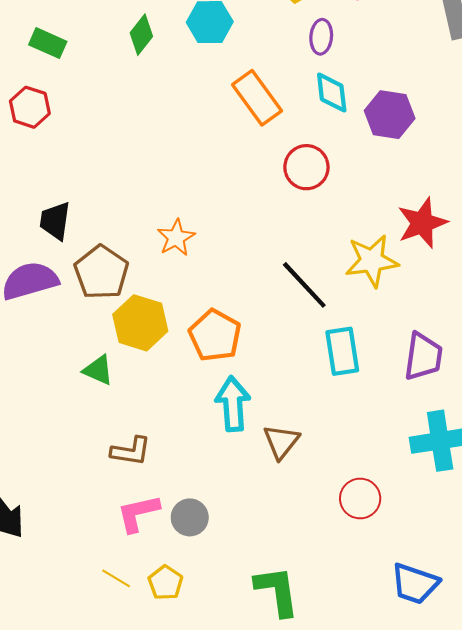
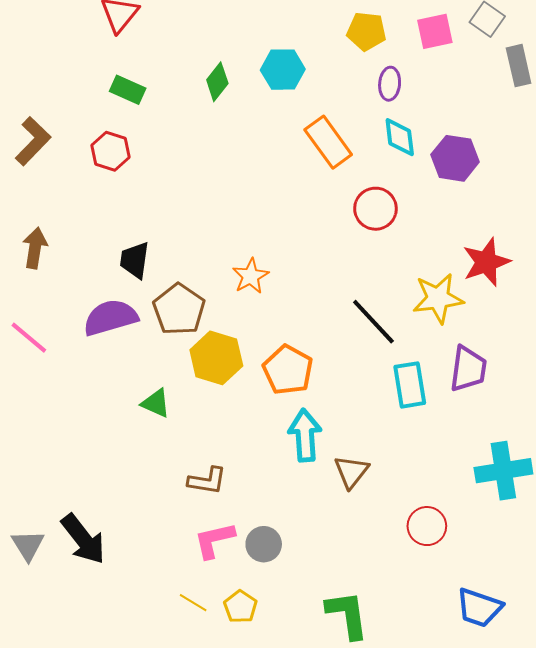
purple trapezoid: (423, 356) -> (468, 369), moved
green triangle: (98, 370) -> (156, 403), moved

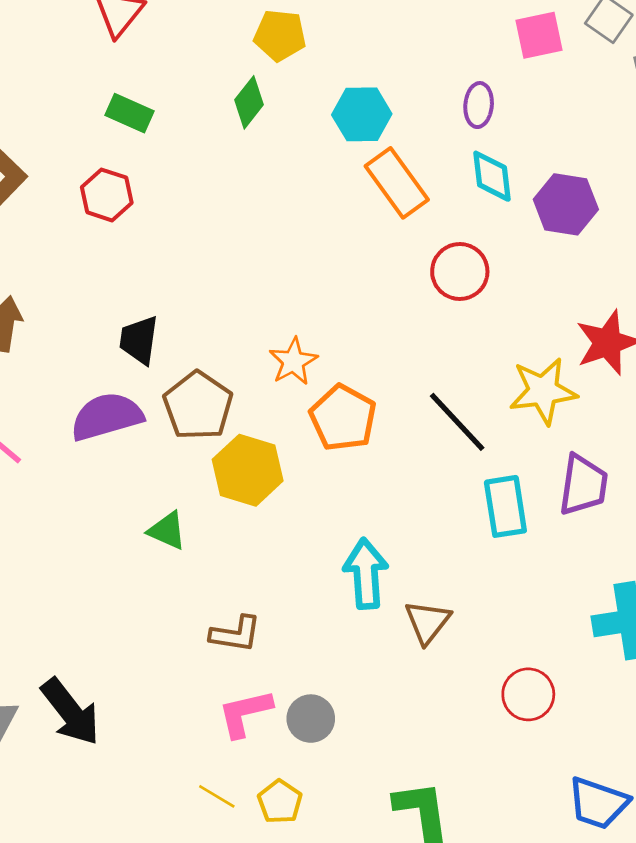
yellow pentagon: (366, 31) -> (280, 35), moved
cyan hexagon: (283, 70) -> (362, 114), moved
orange pentagon: (288, 370) -> (343, 418), moved

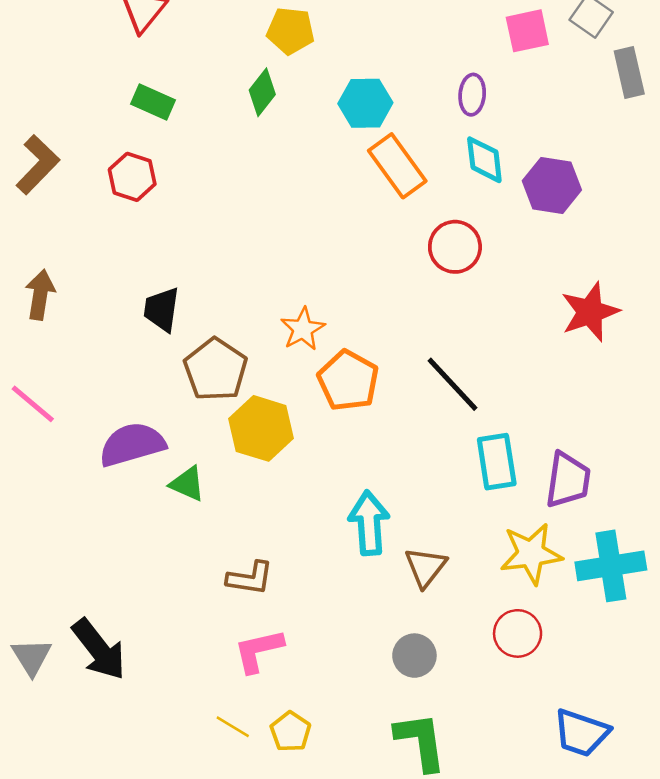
yellow star: (543, 391) -> (531, 554), moved
purple semicircle: (107, 416) -> (132, 444), moved
purple trapezoid: (583, 485) -> (568, 480), moved
gray circle: (311, 719) -> (414, 656), moved

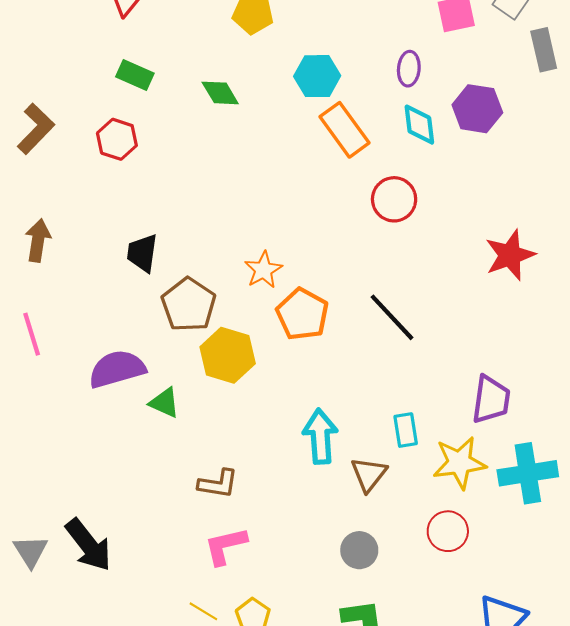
green diamond: (262, 92) -> (220, 93), moved, turned -69
purple hexagon: (552, 185) -> (477, 109), moved
pink line: (33, 404) -> (32, 334), turned 33
cyan rectangle: (497, 462) -> (406, 430), moved, size x0.7

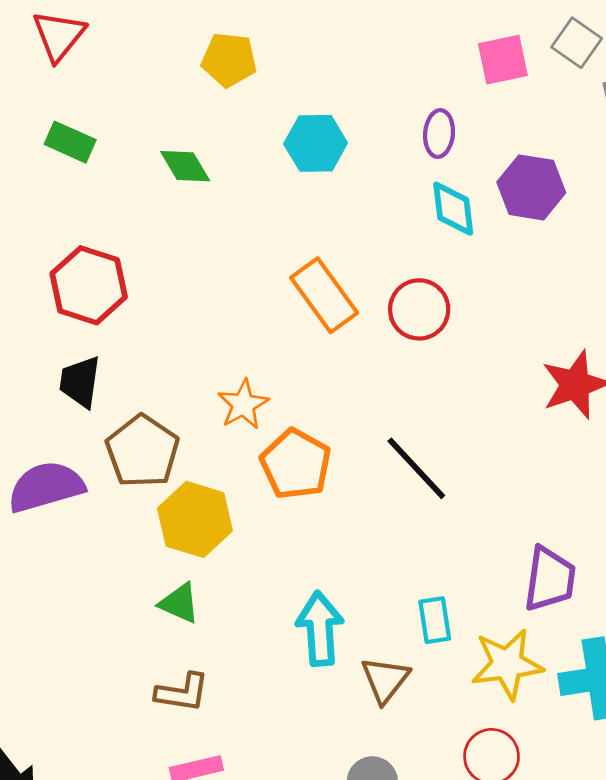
orange rectangle: (345, 130) -> (324, 295), moved
red hexagon: (117, 139) -> (89, 285), moved, size x1.4
purple semicircle: (117, 369) -> (46, 487), moved
green triangle: (164, 403) -> (179, 603), moved

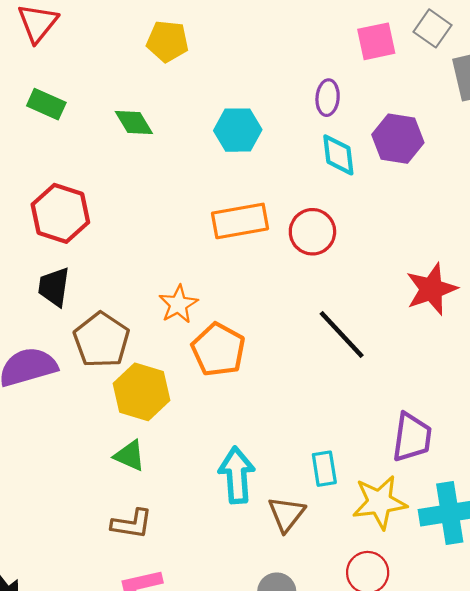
cyan hexagon: (316, 143) -> (238, 130), moved
orange rectangle: (324, 295) -> (240, 221), turned -64
black line: (416, 468) -> (342, 335), moved

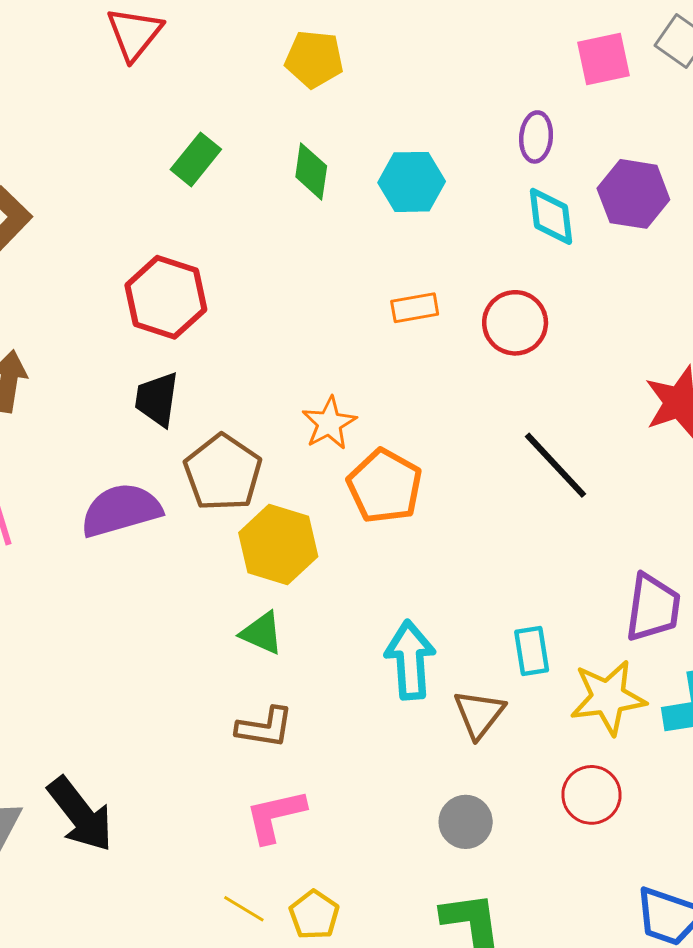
green rectangle: (46, 104) -> (196, 159), moved, turned -75
green diamond: (134, 122) -> (311, 171), moved, turned 39
orange rectangle: (240, 221) -> (415, 308), size x0.6

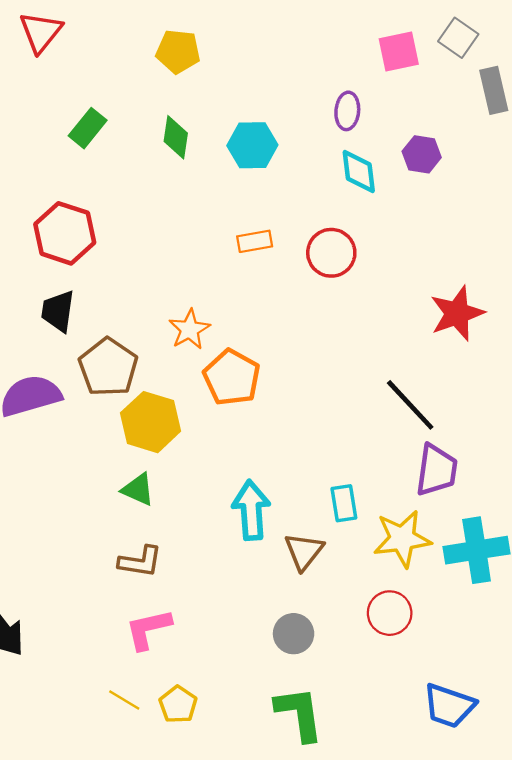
purple hexagon: (633, 194) -> (422, 154), size x0.7
black line: (556, 465) -> (410, 405), moved

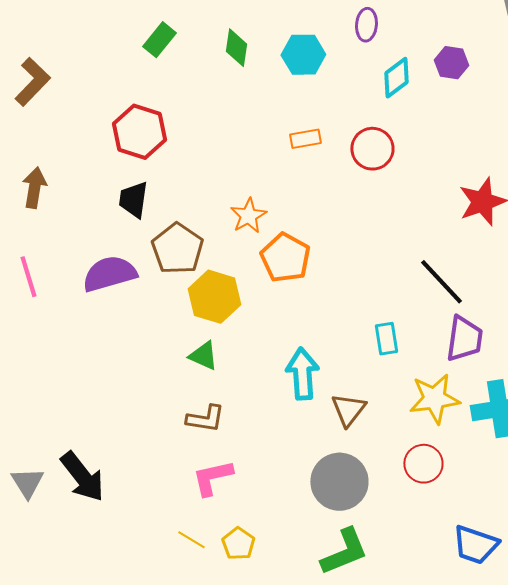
purple ellipse: (347, 111) -> (366, 25), moved
cyan diamond: (359, 172) -> (396, 78), turned 60
cyan rectangle: (344, 503) -> (386, 339), moved
gray circle: (294, 634) -> (339, 482), size x1.6
green L-shape: (299, 714) -> (344, 552), turned 76

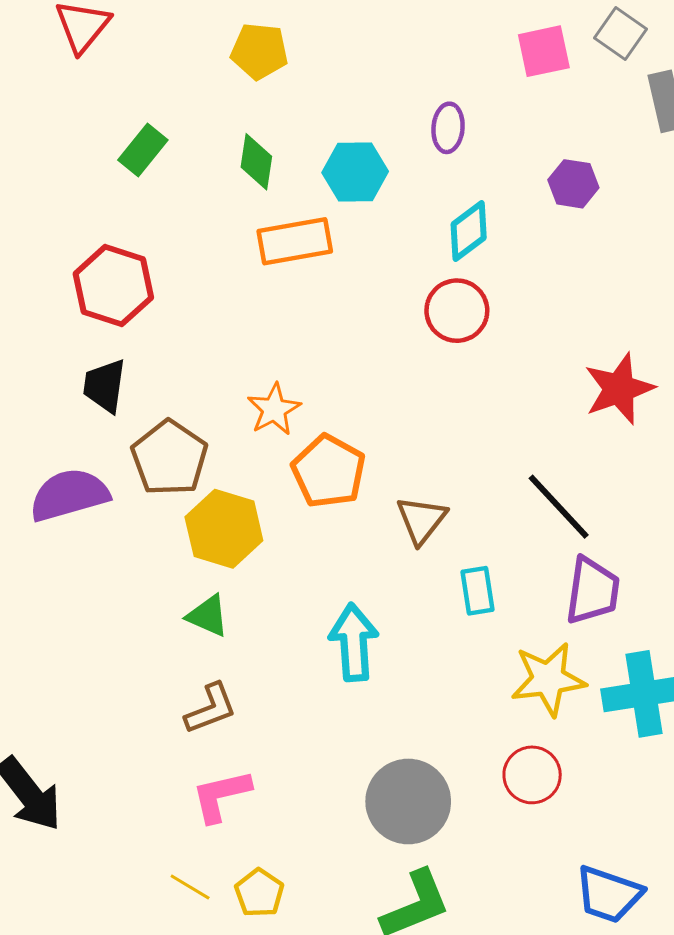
cyan diamond: (396, 78) -> (469, 231), moved
orange rectangle: (305, 139) -> (295, 241), moved, size x1.6
brown triangle: (348, 410) -> (421, 520), moved
brown L-shape: (205, 419) -> (211, 709), turned -30

